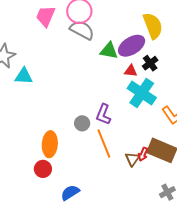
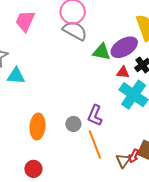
pink trapezoid: (46, 16) -> (25, 21), moved
orange ellipse: (50, 144) -> (38, 126), moved

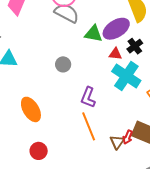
gray circle: (73, 124) -> (63, 64), moved
orange ellipse: (38, 126) -> (31, 109), turned -35
red circle: (33, 169) -> (39, 151), moved

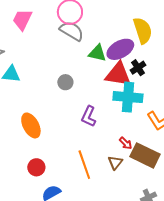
red triangle: (115, 54) -> (118, 74), size x2.0
cyan cross: (126, 76) -> (128, 97), turned -32
orange line: (89, 126) -> (84, 165), moved
red arrow: (128, 137) -> (126, 143), moved, turned -72

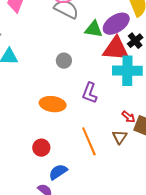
orange ellipse: (31, 125) -> (53, 104), moved, turned -50

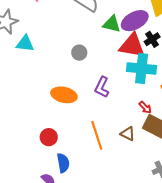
red arrow: (128, 117) -> (145, 107), moved
brown triangle: (120, 137) -> (128, 134), turned -42
blue semicircle: (58, 172) -> (63, 163), turned 108

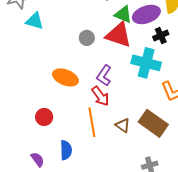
red triangle: (132, 46) -> (118, 35), moved
red arrow: (145, 107) -> (100, 96), moved, size x1.5
blue semicircle: (63, 163) -> (66, 150), moved

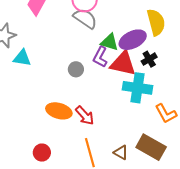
red triangle: (118, 35) -> (123, 63), moved
purple L-shape: (104, 75) -> (100, 57), moved
red arrow: (100, 96) -> (85, 116), moved

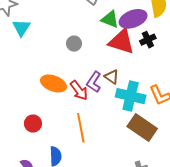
purple L-shape: (100, 57) -> (94, 82), moved
cyan triangle: (22, 58) -> (21, 28), turned 48
cyan cross: (137, 88) -> (131, 96), moved
brown triangle: (121, 152) -> (112, 77), moved

